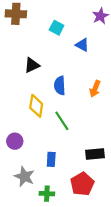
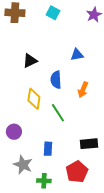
cyan square: (57, 28) -> (53, 13), moved
blue triangle: (82, 45) -> (77, 55), moved, turned -40
orange arrow: (95, 89) -> (83, 90), moved

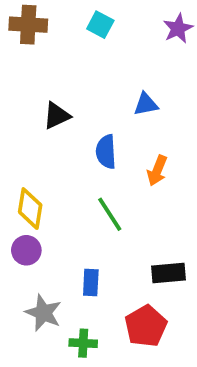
yellow diamond: (34, 99) -> (30, 209), moved

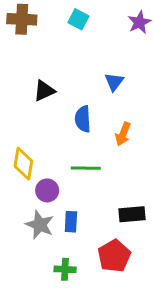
blue triangle: (146, 104) -> (114, 82), turned -42
green line: (110, 214) -> (86, 168), turned -56
purple circle: (26, 250) -> (47, 190), moved
gray star: (43, 313) -> (40, 225), moved

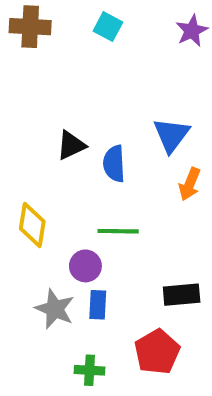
blue triangle: (114, 82) -> (171, 135), moved, size x1.4
black triangle: (44, 91) -> (71, 145), moved
orange arrow: (123, 134) -> (190, 184), moved
purple circle: (47, 190) -> (85, 266), moved

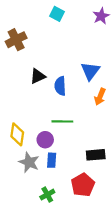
brown cross: (30, 27) -> (16, 40), moved, turned -30
yellow diamond: (32, 225) -> (17, 134), moved
green cross: (90, 370) -> (47, 195), turned -32

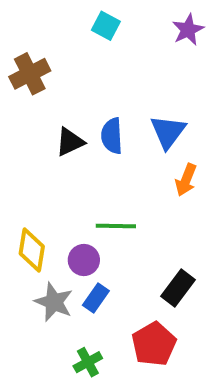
blue semicircle: (60, 86) -> (112, 136), moved
black rectangle: (96, 155) -> (178, 288), turned -48
blue rectangle: (52, 160) -> (96, 298), turned 32

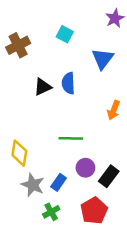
cyan square: (106, 26) -> (65, 34), moved
blue triangle: (168, 132) -> (103, 59), moved
purple circle: (84, 260) -> (85, 168), moved
green cross: (88, 362) -> (51, 212), moved

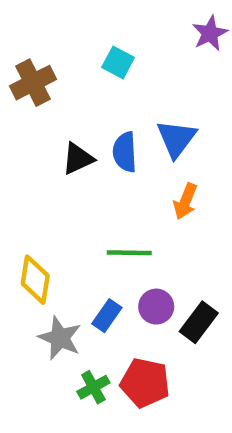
blue triangle: (103, 59) -> (176, 139), moved
orange arrow: (114, 110) -> (185, 201), moved
blue rectangle: (59, 182) -> (107, 316), moved
red pentagon: (94, 211) -> (145, 383), moved, turned -30

